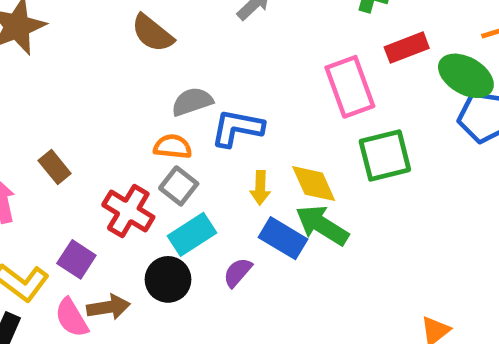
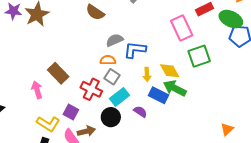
brown rectangle: (55, 167) -> (58, 73), size x1.5
purple semicircle: (238, 272) -> (140, 112), turned 88

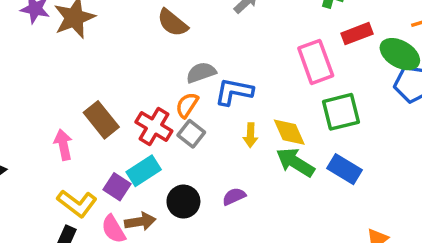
orange semicircle: (108, 60) -> (187, 105), turned -63
red cross: (91, 89) -> (154, 126), moved
blue rectangle: (159, 95) -> (345, 169), moved
cyan rectangle: (119, 97) -> (144, 171), moved
purple semicircle: (140, 112) -> (234, 196), turned -64

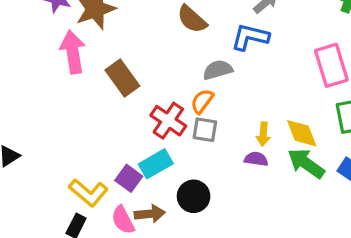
blue L-shape: (234, 92) -> (250, 37), moved
brown rectangle: (101, 120) -> (122, 78), moved
gray square: (191, 134) -> (205, 130), turned -32
pink arrow: (63, 145) -> (73, 52), moved, size x1.4
purple semicircle: (234, 196) -> (256, 159), moved, turned 30

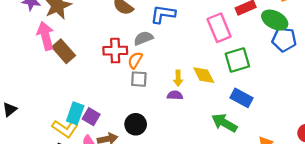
brown rectangle: (122, 78) -> (64, 51), moved
red cross: (168, 121) -> (115, 51), moved, turned -30
green arrow: (306, 163) -> (224, 123), moved
cyan rectangle: (156, 164) -> (75, 113), moved, turned -35

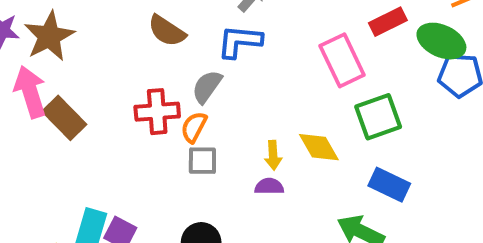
gray semicircle: (143, 38) -> (207, 87), turned -30

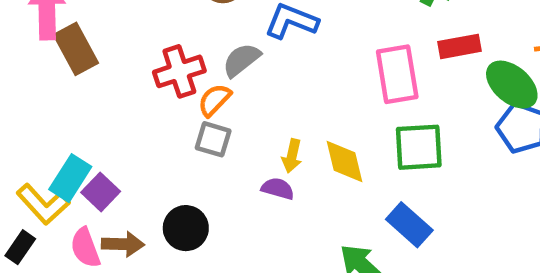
red cross: (157, 112) -> (179, 71), turned -30

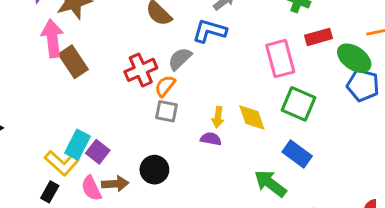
green square: (419, 147) -> (298, 104), turned 32

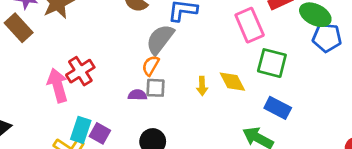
pink arrow: (52, 38) -> (58, 85), moved
gray semicircle: (180, 59) -> (160, 39), size x1.4
brown rectangle: (73, 62) -> (19, 28), moved
red cross: (141, 70) -> (80, 71), moved
purple semicircle: (211, 139) -> (137, 95), moved

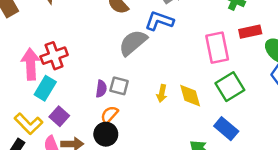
green square: (272, 63) -> (230, 87), turned 32
orange semicircle: (151, 66) -> (109, 115), moved
purple semicircle: (137, 95) -> (101, 89), turned 84
cyan rectangle: (81, 130) -> (45, 88), moved

